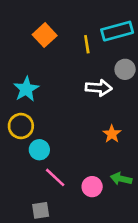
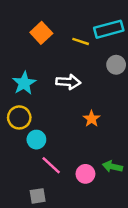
yellow line: (87, 44) -> (81, 41), turned -63
white arrow: (99, 88) -> (68, 82), moved
orange star: (112, 134) -> (92, 119), moved

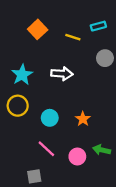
cyan rectangle: (109, 29) -> (98, 26), size x0.6
orange star: (92, 119) -> (83, 119), moved
cyan circle: (36, 140) -> (50, 118), moved

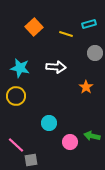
cyan star: (22, 75) -> (20, 68), turned -30
cyan circle: (50, 118) -> (49, 123), moved
orange star: (83, 119) -> (86, 87), moved
pink line: (46, 149) -> (16, 145), moved

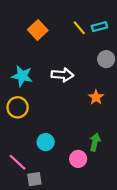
yellow line: (66, 34) -> (79, 28), moved, turned 32
cyan circle: (49, 123) -> (46, 142), moved
green arrow: (92, 136) -> (95, 142), moved, turned 91

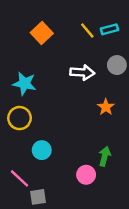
white arrow: (62, 75) -> (82, 72), moved
cyan circle: (46, 142) -> (42, 150), moved

